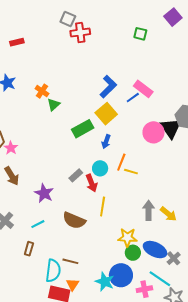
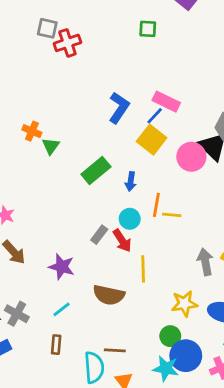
yellow square: (106, 114) -> (152, 140), moved
green circle: (133, 253) -> (170, 336), moved

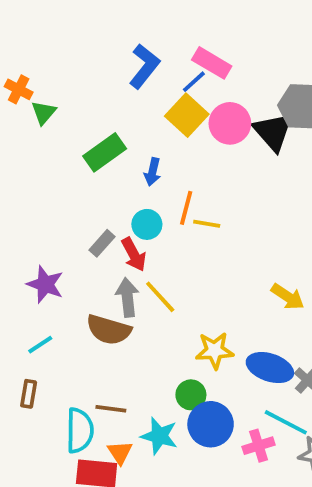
pink circle: (191, 157) -> (230, 123), moved
gray arrow: (205, 262) -> (127, 297), moved
yellow line: (143, 269) -> (160, 297), turned -45
cyan star: (166, 368) -> (159, 436), moved

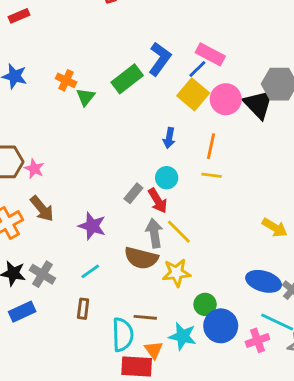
green rectangle: (105, 152) -> (127, 79), moved
orange line: (186, 208) -> (211, 146), moved
yellow star: (215, 351) -> (176, 273), moved

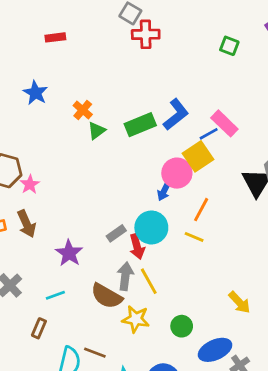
pink circle: (226, 99) -> (177, 173), moved
cyan circle: (167, 178) -> (151, 227), size x1.5
blue ellipse: (264, 281) -> (215, 350), turned -56
green circle: (205, 304) -> (182, 326), moved

